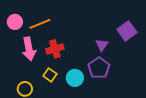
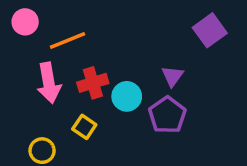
pink circle: (15, 22) -> (25, 22), moved
purple square: (127, 31) -> (210, 30), moved
cyan circle: (75, 78) -> (127, 96), moved

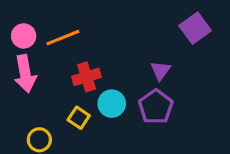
pink circle: (25, 22) -> (24, 36), moved
pink arrow: (49, 83) -> (25, 74), moved
cyan circle: (127, 96) -> (112, 104), moved

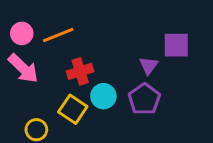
purple square: (195, 28) -> (176, 45), moved, turned 36
pink arrow: (25, 74) -> (23, 68), turned -36
yellow square: (79, 118) -> (73, 109), size x1.4

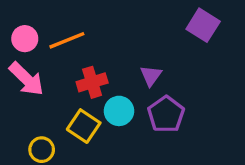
purple square: (176, 45) -> (203, 25), moved, turned 32
purple triangle: (149, 66) -> (151, 76), moved

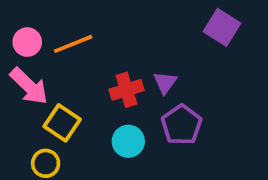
red cross: (92, 82) -> (126, 90), moved
cyan circle: (119, 111) -> (128, 141), moved
yellow square: (84, 126) -> (62, 123), moved

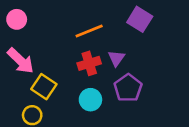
purple square: (222, 27) -> (140, 19), moved
pink circle: (27, 42) -> (17, 19), moved
orange line: (73, 44) -> (89, 31), moved

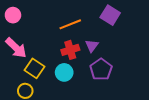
cyan circle: (90, 100) -> (64, 72), moved

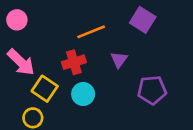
red cross: (70, 50) -> (74, 62), moved
purple pentagon: (101, 69) -> (152, 90), moved, turned 30

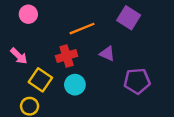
pink circle: (17, 20) -> (28, 14), moved
purple triangle: (119, 60) -> (107, 54), turned -42
pink arrow: (21, 62) -> (19, 56), size x0.7

